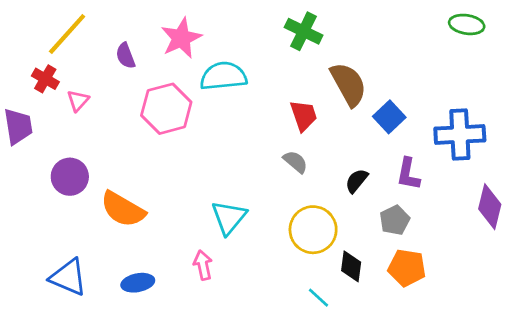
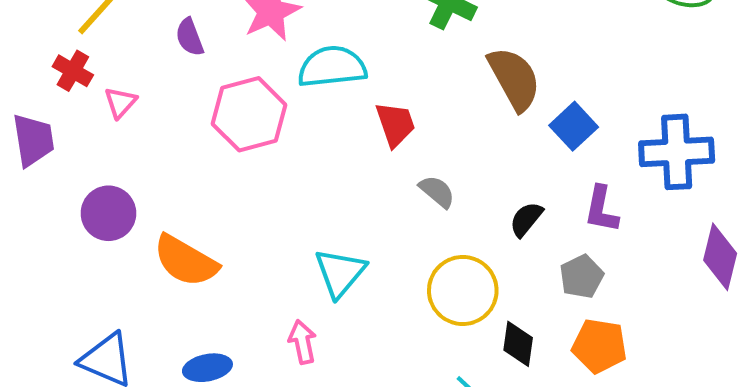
red trapezoid: (304, 116) -> (395, 124), moved

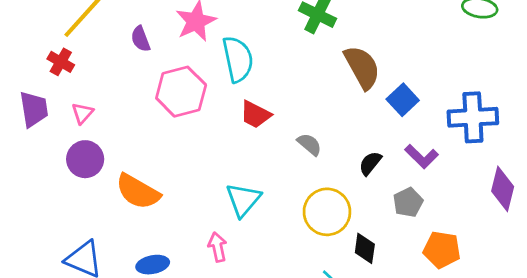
cyan semicircle: (332, 67) -> (238, 59), turned 84
pink triangle: (120, 102) -> (82, 113), moved
red trapezoid: (395, 124) -> (255, 115), moved, turned 136
purple L-shape: (601, 209) -> (422, 156), turned -56
orange pentagon: (599, 346) -> (442, 250), moved

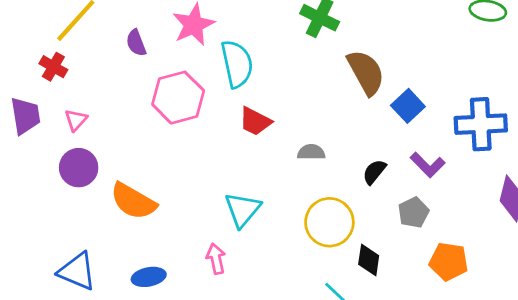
gray semicircle: (309, 144) -> (311, 152), turned -40

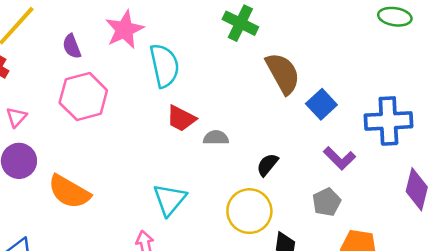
pink hexagon: (178, 98) -> (83, 97), moved
gray semicircle: (311, 152) -> (216, 138), moved
black semicircle: (374, 172) -> (267, 165), moved

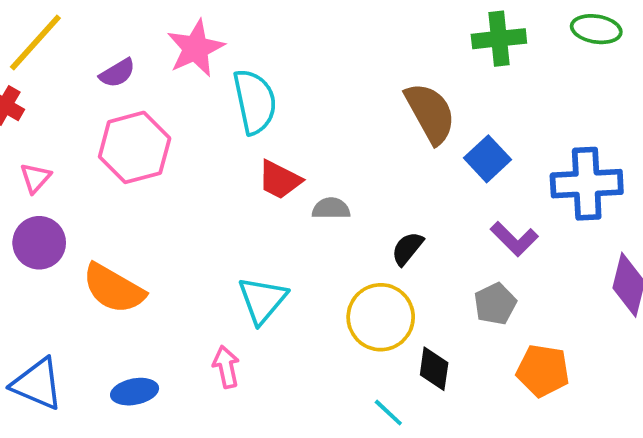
green cross: (240, 23) -> (499, 39), moved, turned -32
purple semicircle: (72, 46) -> (117, 73), turned -100

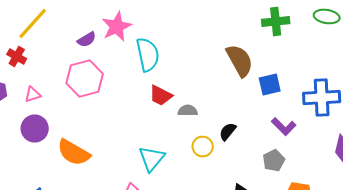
purple semicircle: (117, 73) -> (87, 40), moved
blue square: (487, 159) -> (270, 84), turned 30
pink triangle: (35, 178) -> (33, 94), turned 30
yellow circle: (381, 317) -> (203, 146), moved, size x0.6

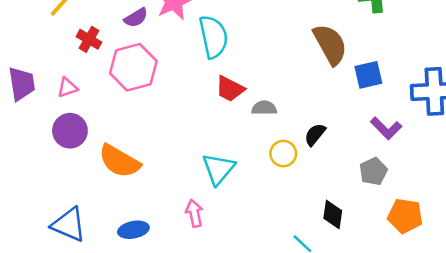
red cross: (17, 56) -> (89, 39), moved

